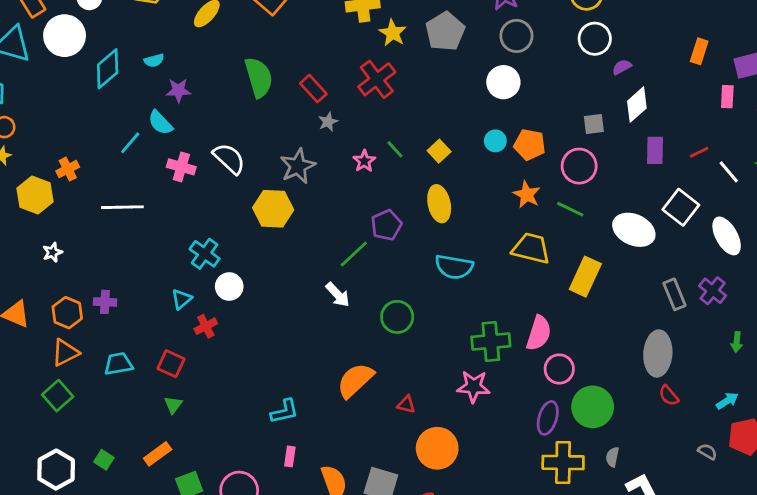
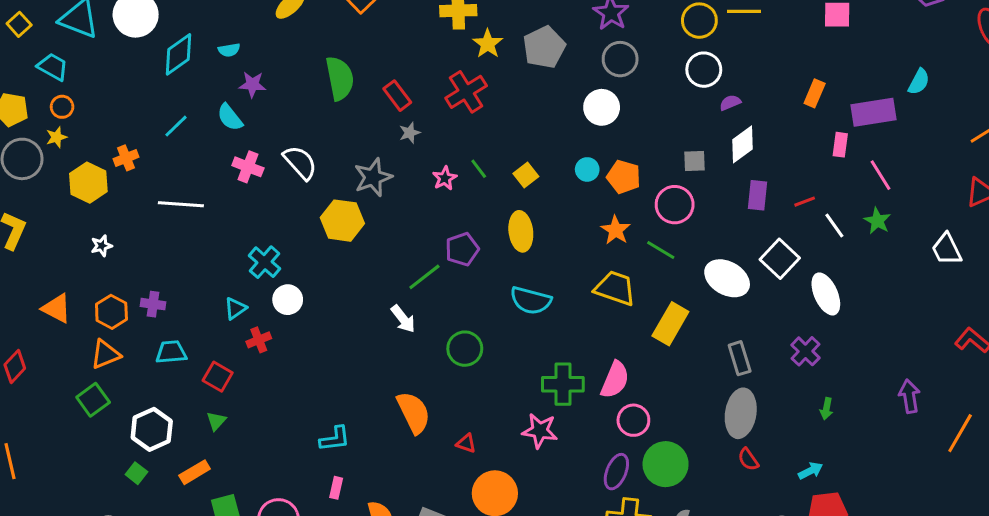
cyan line: (130, 143) -> (176, 126), moved
gray rectangle: (674, 294) -> (740, 358), moved
cyan trapezoid: (118, 364) -> (171, 352), moved
orange semicircle: (355, 380) -> (414, 413), turned 102
white hexagon: (56, 470) -> (152, 429), moved

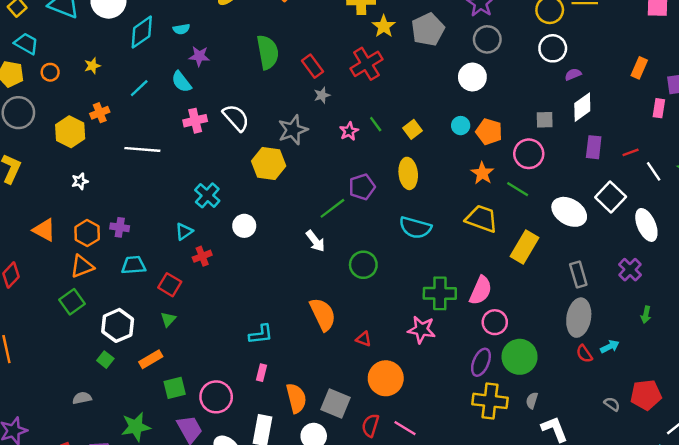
cyan trapezoid: (53, 67) -> (26, 44), moved
yellow star: (56, 137) -> (92, 66), moved
pink cross: (248, 167) -> (195, 121), turned -35
white circle: (288, 300) -> (244, 226), moved
cyan arrow: (811, 471) -> (610, 347), moved

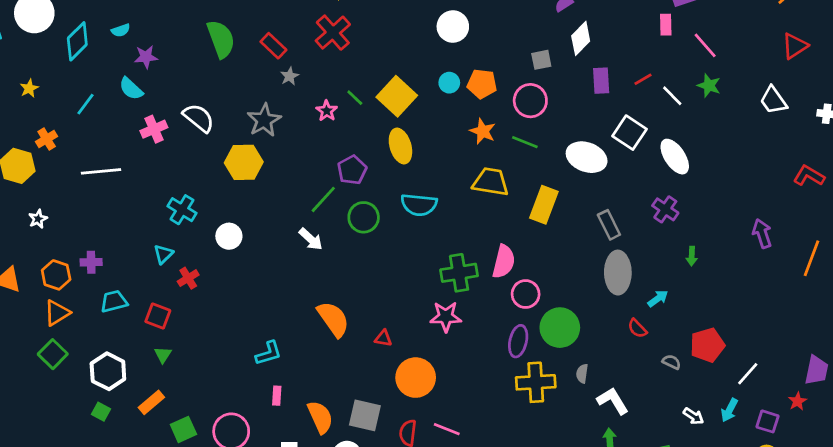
yellow square: (413, 129) -> (397, 96), size x1.8
green circle: (363, 265) -> (364, 217), moved
red semicircle: (584, 354) -> (637, 328), moved

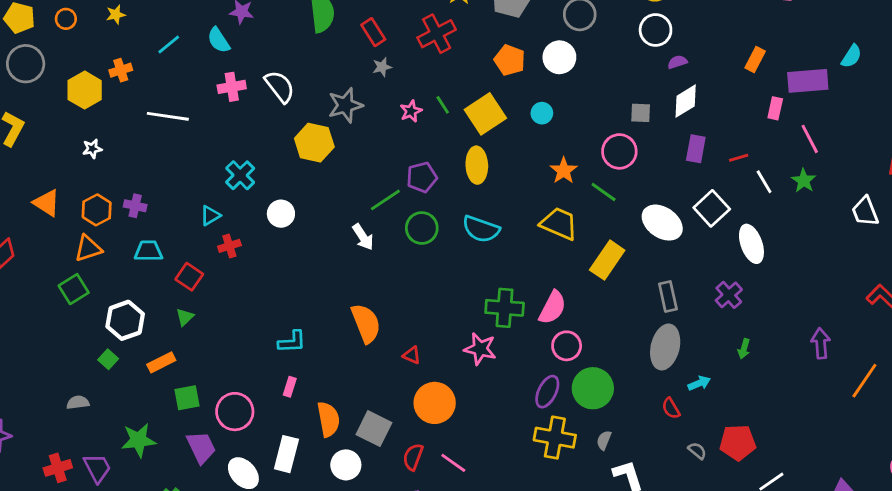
orange pentagon: (482, 84) -> (510, 60), moved

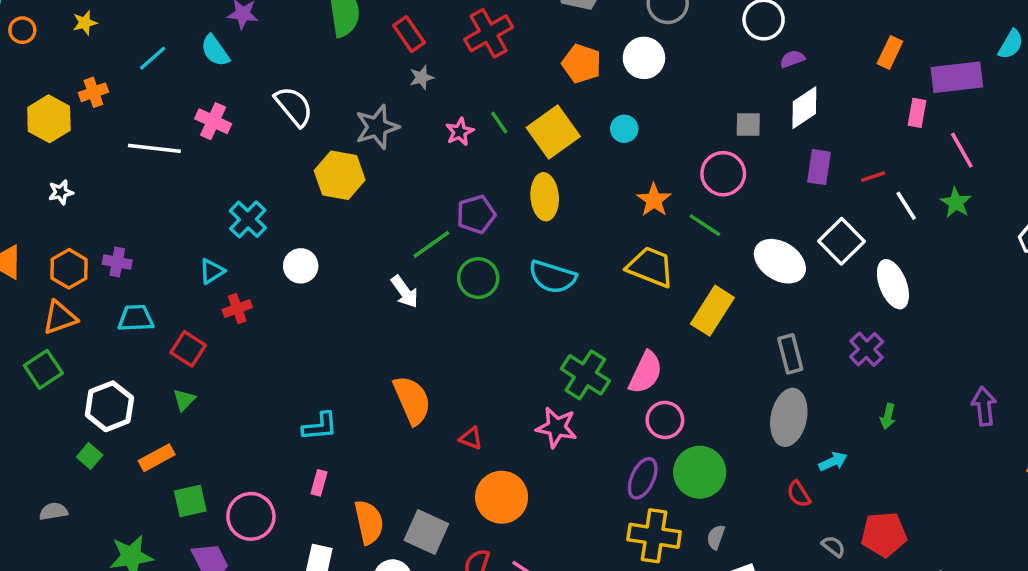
pink cross: (232, 87) -> (213, 121), moved, turned 36
green cross: (505, 308) -> (585, 375), turned 30

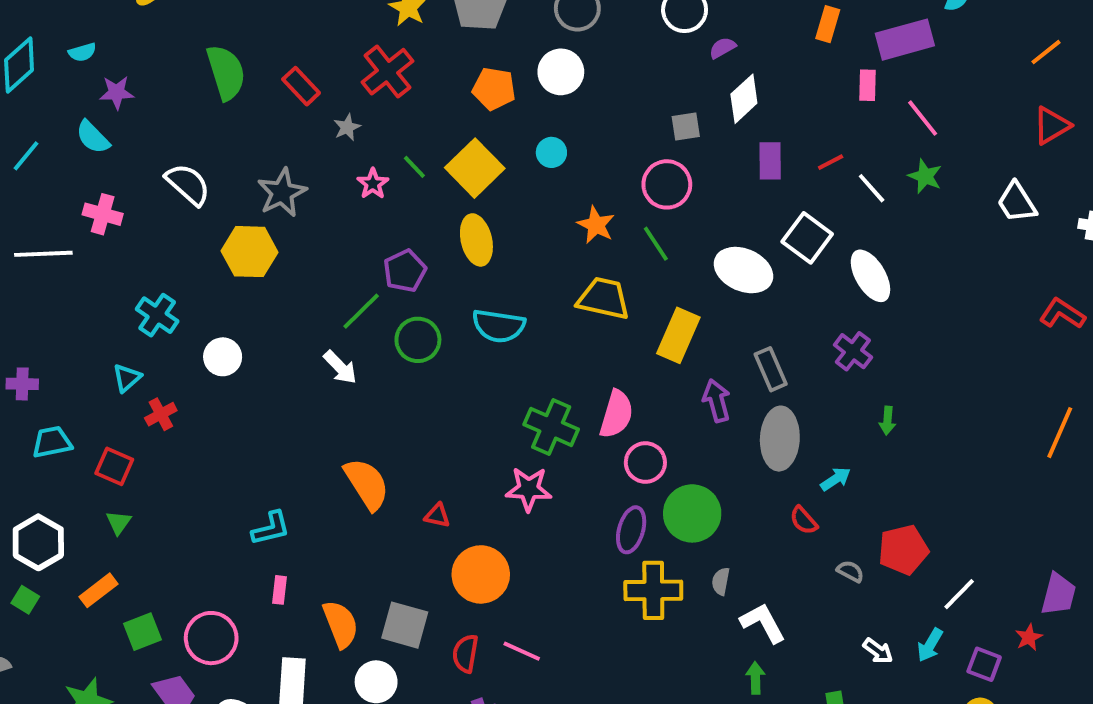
gray star: (422, 77) -> (347, 127), moved
green line: (705, 225) -> (656, 244), turned 32
purple arrow: (984, 406) -> (717, 401), moved

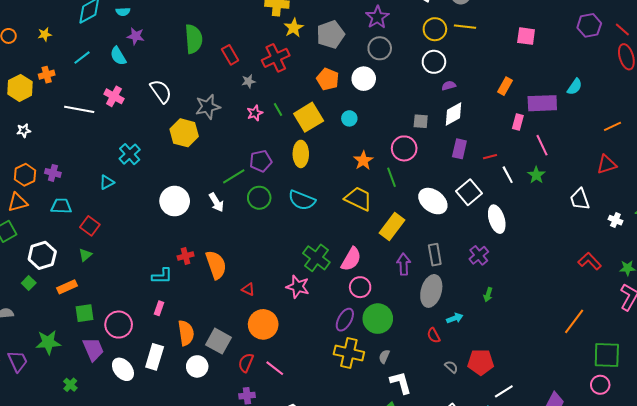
white circle: (223, 357) -> (175, 201), moved, size x1.5
red cross: (161, 414) -> (186, 256), moved

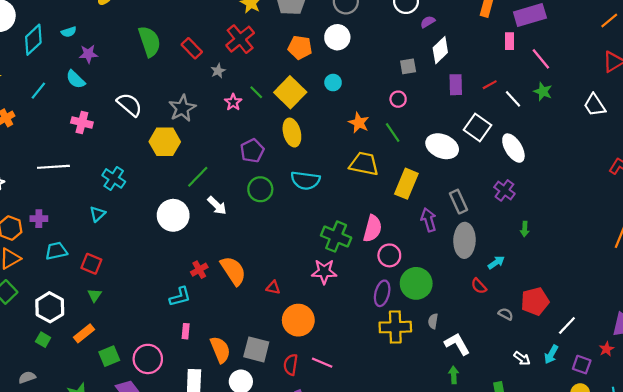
white line: (79, 109) -> (53, 167), moved
pink circle: (404, 148) -> (398, 99), size x0.6
green line: (234, 176) -> (198, 177), moved

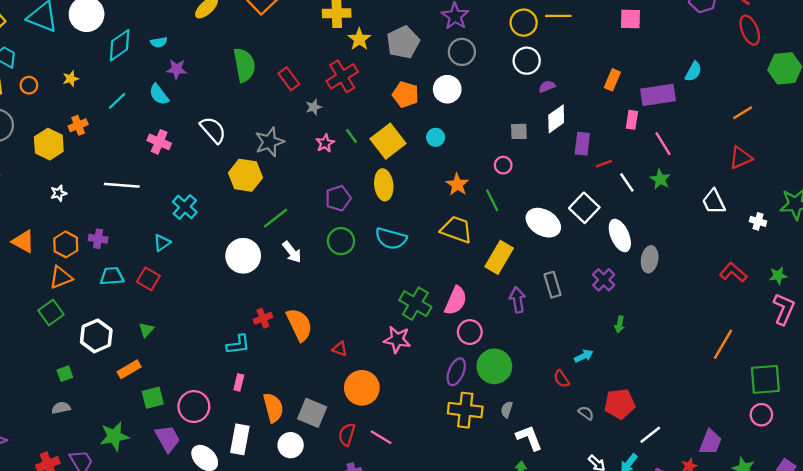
purple rectangle: (456, 85) -> (582, 144), moved
gray ellipse: (464, 240) -> (650, 259), moved, size x0.7
red square: (91, 264) -> (148, 279), moved
green square: (43, 340) -> (65, 374), moved, turned 32

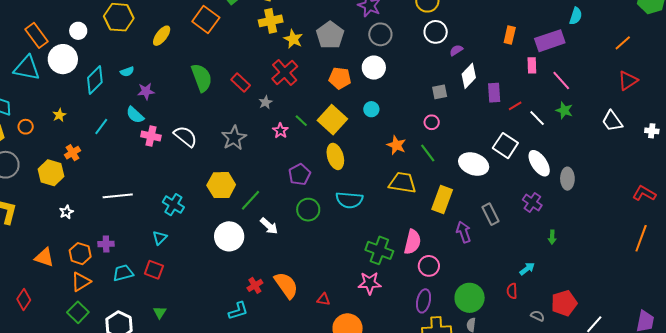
pink cross: (159, 142) -> (151, 136), moved
yellow hexagon: (245, 175) -> (221, 185), moved
red L-shape: (733, 272) -> (644, 193), moved
green circle: (494, 366) -> (470, 298), moved
red semicircle: (561, 379) -> (512, 291), turned 42

